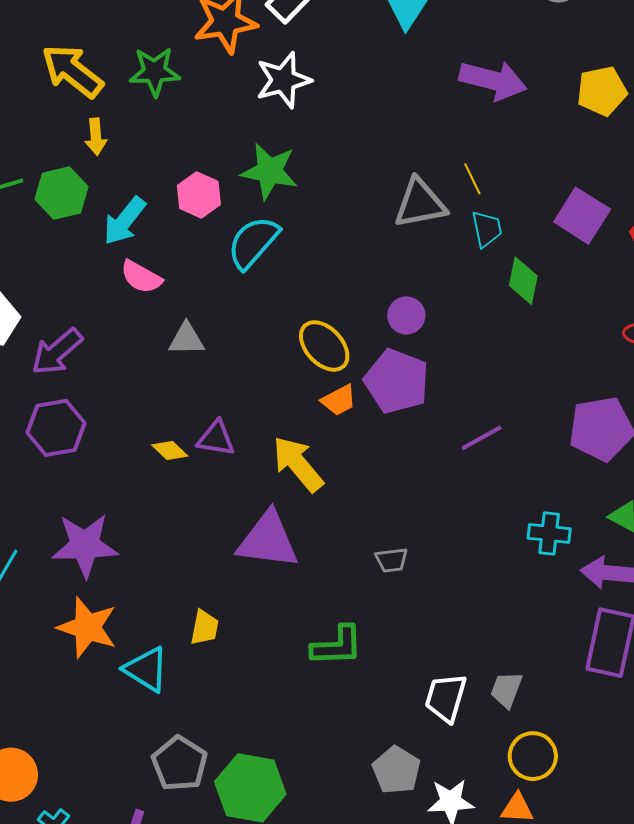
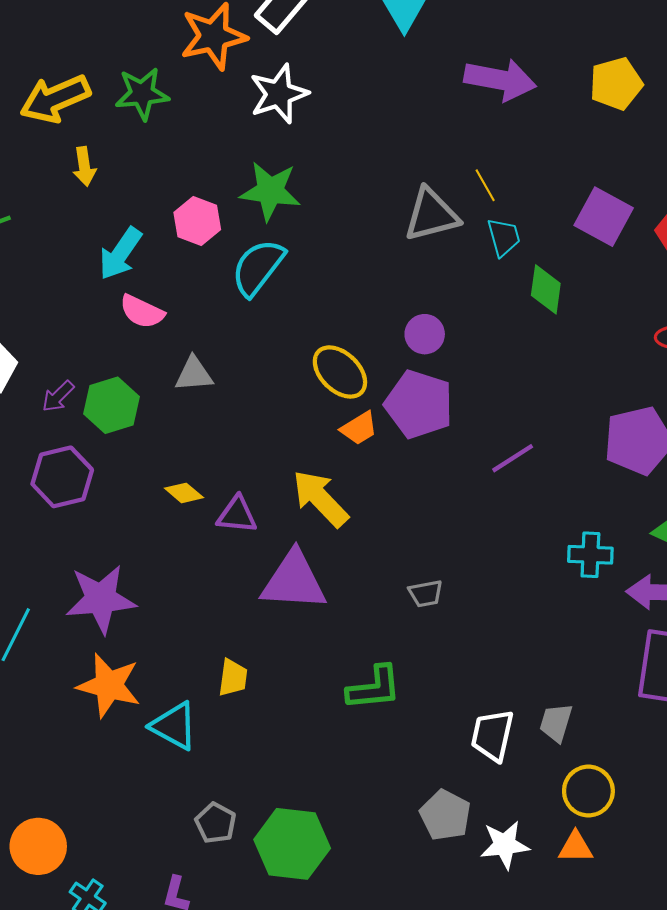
yellow arrow: (72, 71) -> (55, 99), turned -58
green hexagon: (61, 193) -> (112, 405), moved
purple arrow: (57, 352) -> (58, 396), size x0.6
purple triangle: (216, 438) -> (237, 515), moved
gray pentagon: (180, 763) -> (216, 823), size x0.7

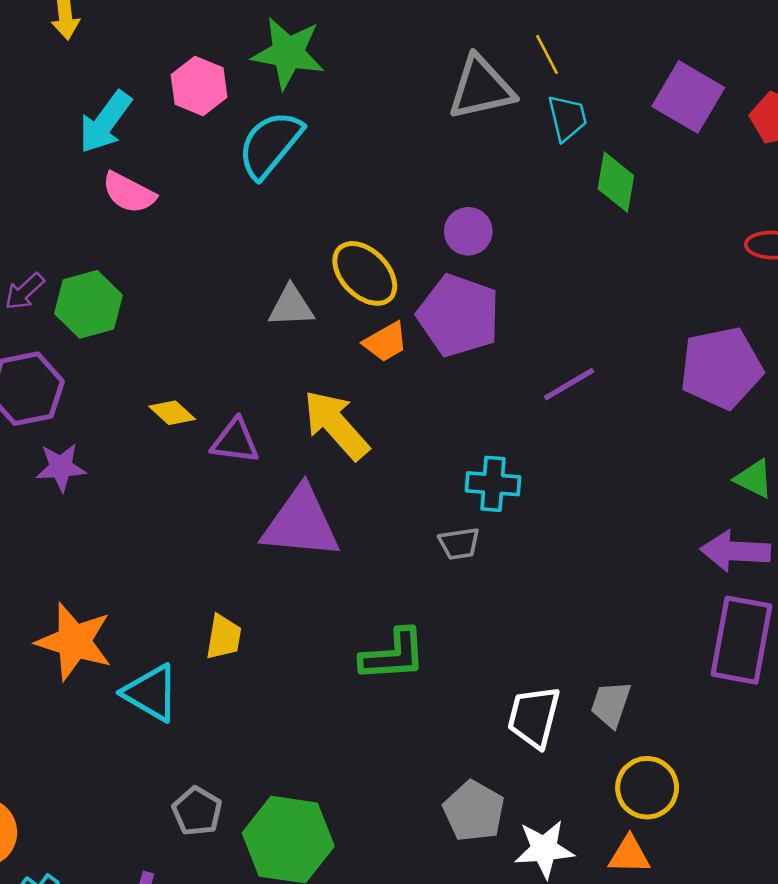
gray triangle: (194, 374) -> (291, 306), moved
cyan cross: (590, 555) -> (493, 484), moved
purple star: (101, 599) -> (61, 467), moved, size x0.6

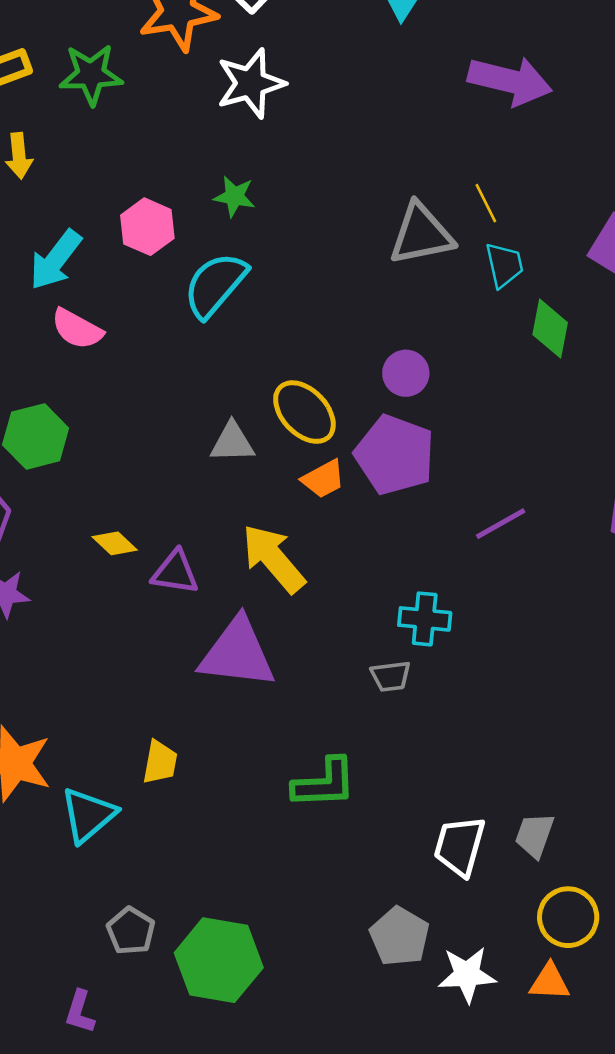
green star: (288, 53) -> (234, 196), size x0.6
cyan triangle: (151, 693) -> (88, 815), turned 48

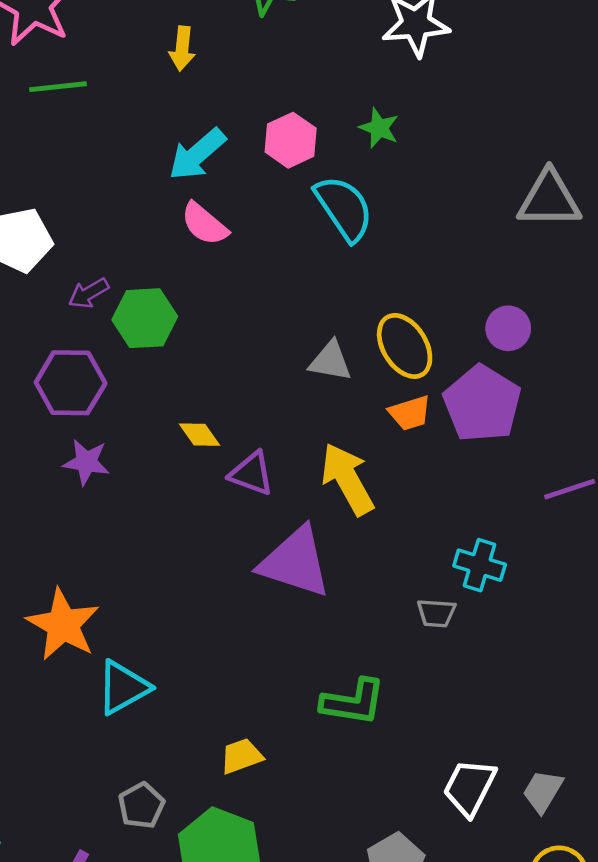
cyan semicircle: (215, 285) -> (344, 208), turned 94
yellow trapezoid: (160, 762) -> (241, 756), moved, turned -132

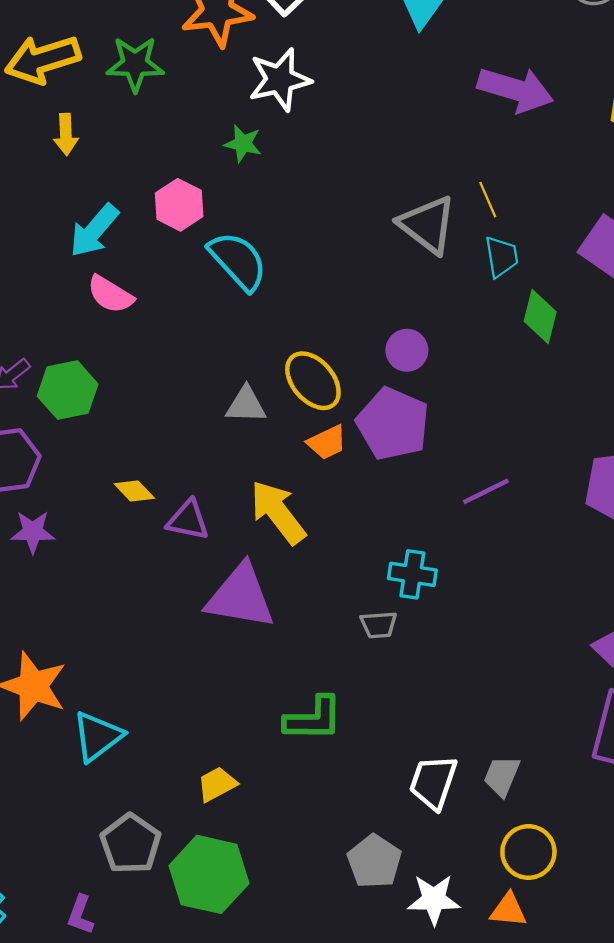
green star: (379, 128) -> (243, 144), moved
gray triangle: (549, 199) -> (427, 225), turned 46
gray pentagon: (141, 806) -> (131, 844), size x1.4

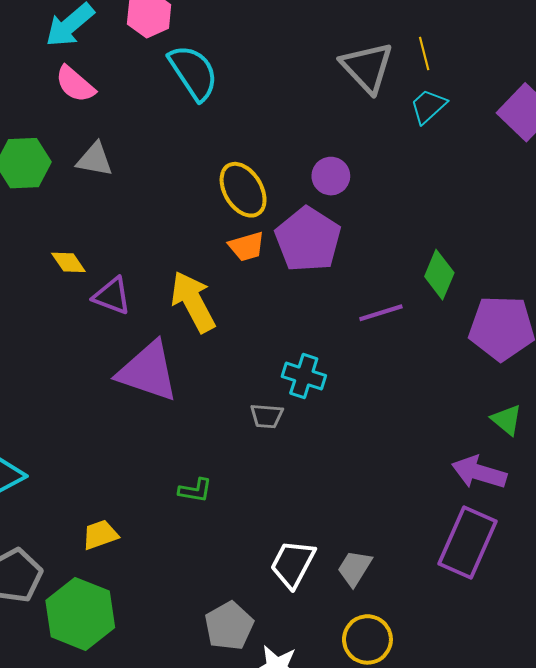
cyan trapezoid: (501, 257) -> (428, 106), turned -132
green diamond: (540, 317) -> (439, 275), moved
gray triangle: (246, 405) -> (95, 159), moved
green L-shape: (313, 719) -> (195, 490), size x0.6

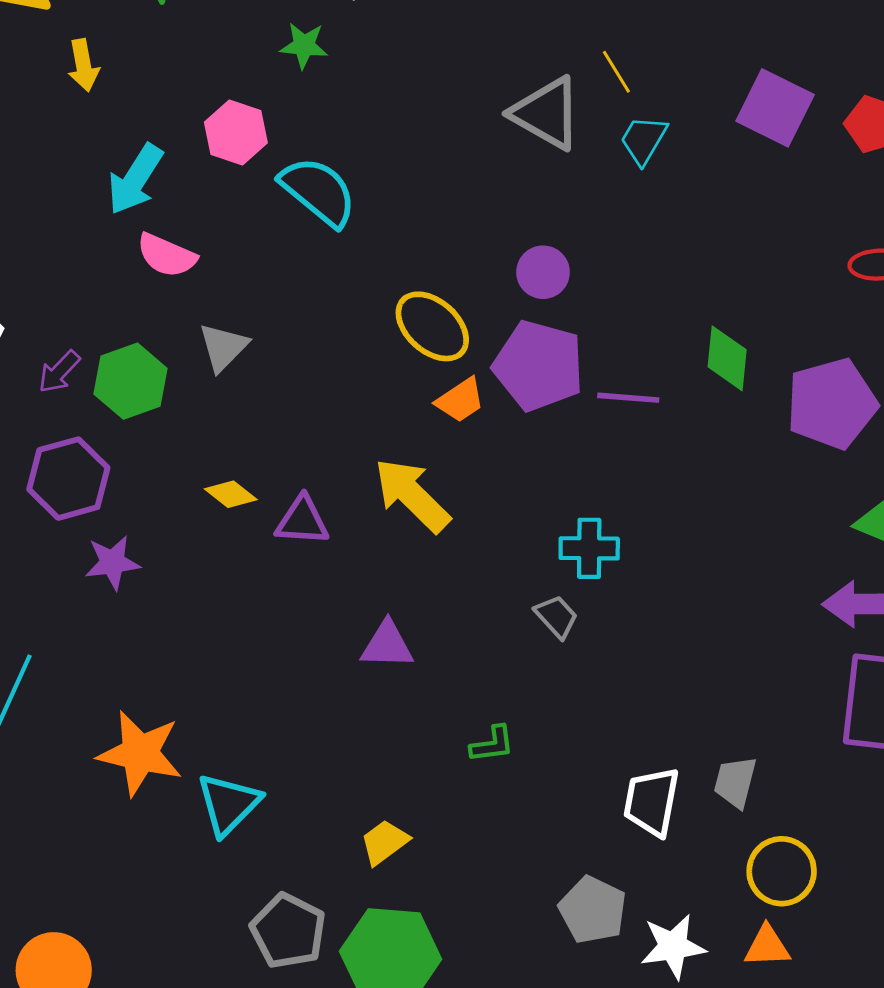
gray triangle: (95, 159) -> (223, 347), turned -39
purple line: (381, 313) -> (628, 398), moved, turned 39
purple triangle: (148, 371) -> (387, 645), moved, size x0.6
gray trapezoid: (267, 416) -> (556, 617), turned -120

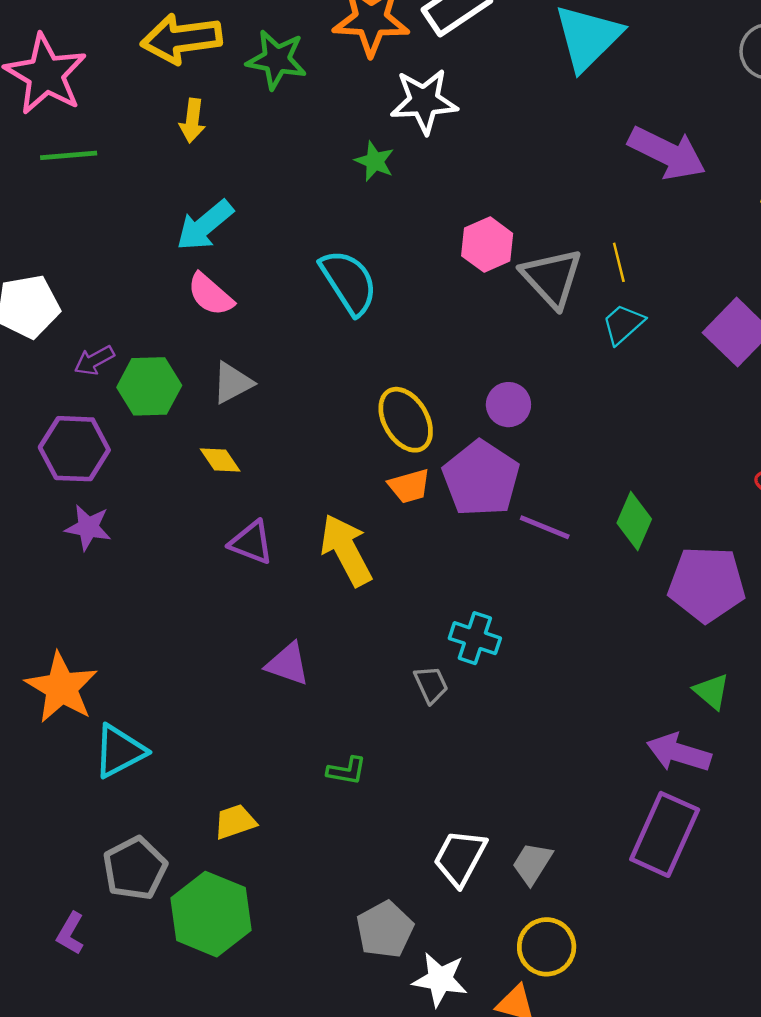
pink hexagon: (236, 133) -> (487, 245), moved
yellow diamond: (231, 494) -> (220, 460), moved

